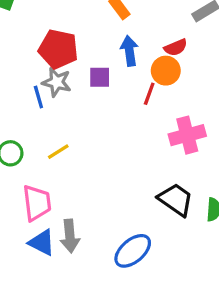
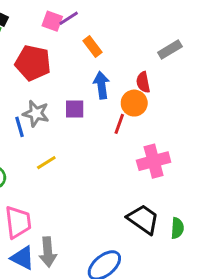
red semicircle: (176, 47) -> (143, 82), turned 102
red pentagon: (58, 49) -> (33, 63), moved
yellow line: (58, 152) -> (46, 163), moved

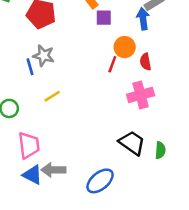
red semicircle: (143, 82) -> (145, 62), moved
blue arrow: (101, 85) -> (143, 19), moved
purple square: (75, 109) -> (104, 18), moved
gray arrow: (48, 252) -> (53, 170), turned 95

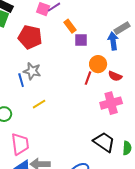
red semicircle: (145, 62) -> (115, 76), turned -56

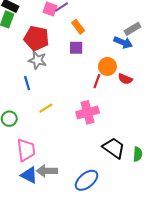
purple square: (81, 40) -> (76, 48), moved
blue arrow: (113, 41) -> (123, 42), turned 120
gray star: (32, 71) -> (37, 60), moved
pink cross: (111, 103) -> (88, 112), moved

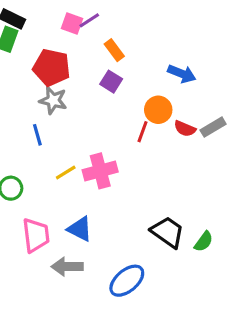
gray rectangle: (132, 29) -> (213, 127), moved
purple square: (76, 48) -> (111, 82), turned 32
pink cross: (88, 112) -> (100, 171), moved
green semicircle: (138, 154) -> (204, 241), turned 32
blue triangle: (29, 175) -> (80, 229), moved

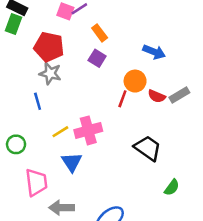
blue triangle: (80, 229) -> (72, 162), moved, turned 30
black trapezoid: (168, 232) -> (148, 148), moved

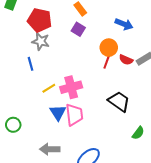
red line: (122, 99) -> (107, 62), moved
green circle: (16, 144) -> (13, 125), moved
pink trapezoid: (36, 182) -> (74, 115), moved

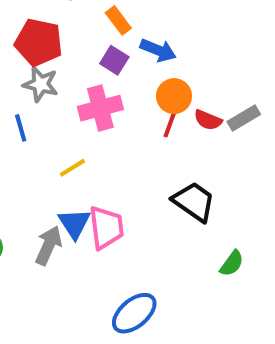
blue arrow: (124, 24) -> (158, 50), moved
pink cross: (71, 87) -> (100, 108), moved
yellow line: (49, 88) -> (72, 168), moved
gray arrow: (50, 149) -> (49, 245), moved, turned 114

